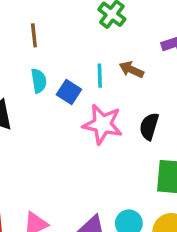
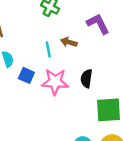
blue square: (69, 92) -> (26, 75), moved

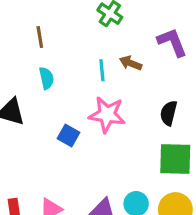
blue square: (26, 75) -> (69, 136), moved
black semicircle: (86, 79) -> (169, 113), moved

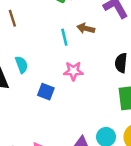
cyan semicircle: (47, 78) -> (22, 65), moved
pink star: (107, 115) -> (73, 71), size x0.7

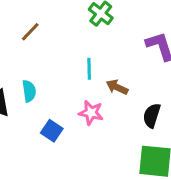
brown line: (12, 18) -> (30, 32), turned 49
brown arrow: (86, 28) -> (117, 87), moved

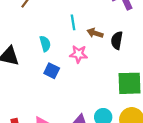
cyan semicircle: (29, 91) -> (45, 44), moved
black semicircle: (152, 116) -> (117, 40), moved

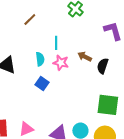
cyan line: (73, 22) -> (56, 43), moved
pink star: (79, 54) -> (61, 63), moved

